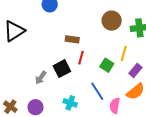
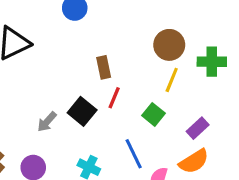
brown rectangle: (72, 39) -> (104, 67), turned 64
yellow line: (124, 54) -> (172, 80), moved
black square: (62, 69) -> (82, 111), turned -30

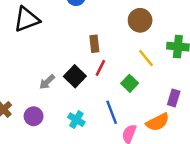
brown circle: (169, 45) -> (140, 20), moved
yellow line: (172, 80) -> (146, 58), turned -66
purple rectangle: (198, 128) -> (174, 98), moved, turned -35

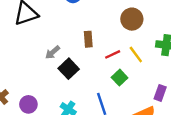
red line: (100, 68) -> (113, 54), moved, turned 35
gray arrow: (47, 82) -> (53, 52), moved

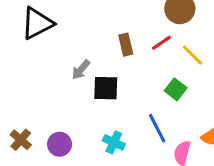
red line: (113, 54) -> (161, 43), moved
black square: (69, 69) -> (106, 88), turned -36

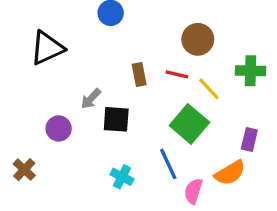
red line: (161, 43) -> (177, 74), turned 45
green square: (176, 89) -> (189, 124), size x1.6
purple circle: (60, 144) -> (59, 128), moved

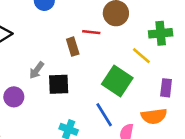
red line: (177, 74) -> (91, 32), moved
yellow line: (209, 89) -> (141, 56), moved
orange semicircle: (230, 173) -> (154, 116), turned 30

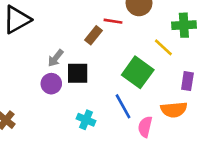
brown rectangle: (73, 47) -> (93, 35), turned 54
purple circle: (14, 97) -> (51, 84), moved

